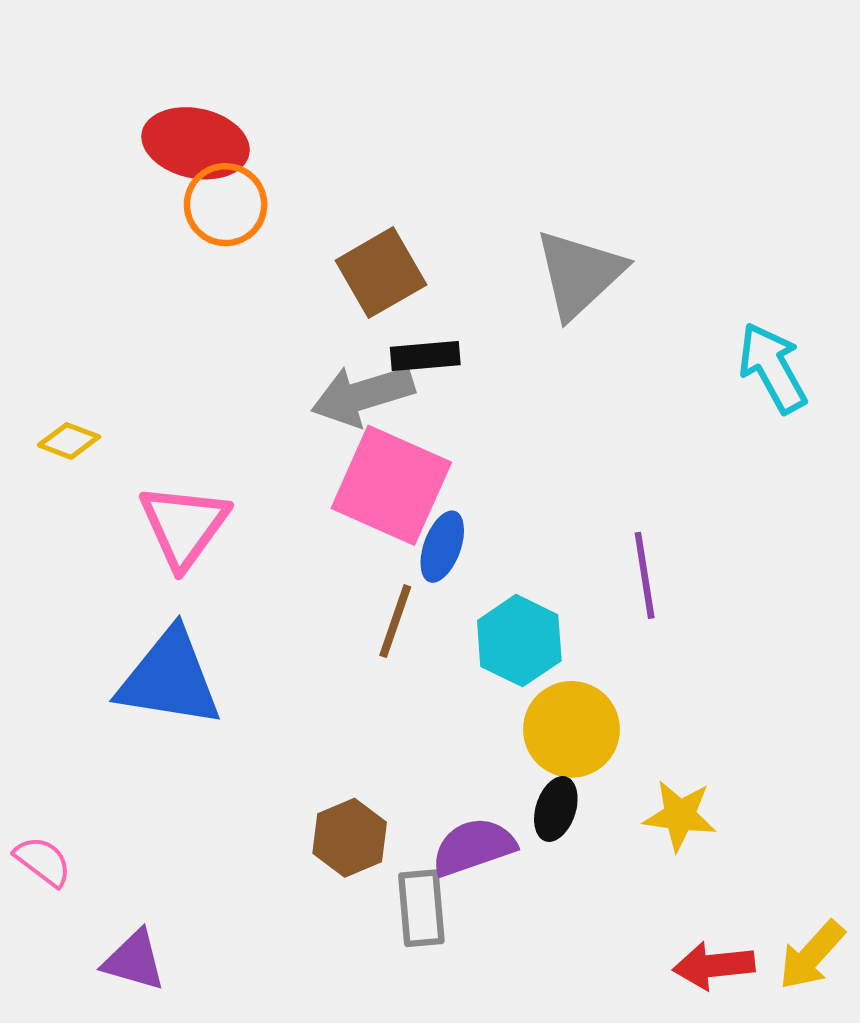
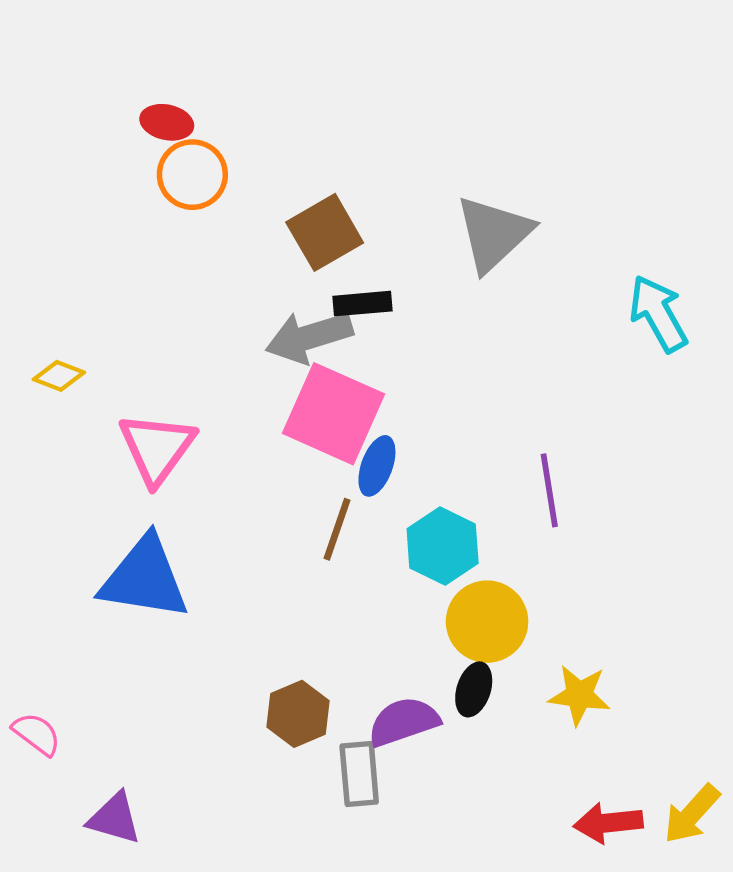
red ellipse: (196, 143) -> (167, 122), size x0.6

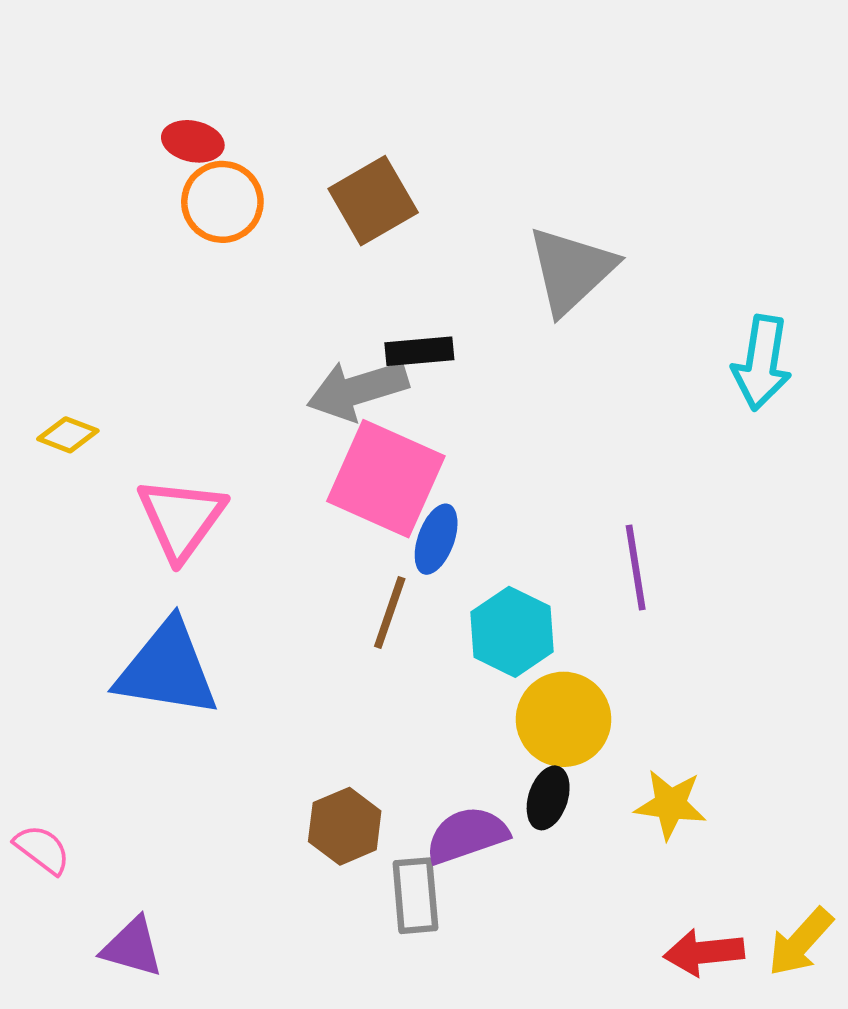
brown square: (325, 232) -> (373, 201), moved
cyan arrow: (658, 314) -> (762, 363), turned -142

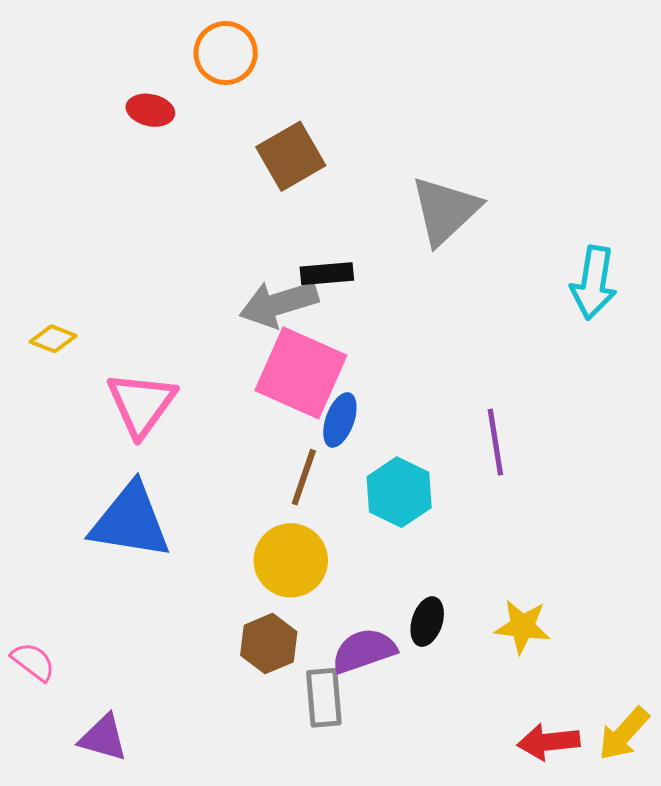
orange circle: (222, 202) -> (226, 53), moved
yellow circle: (564, 719) -> (291, 560), moved

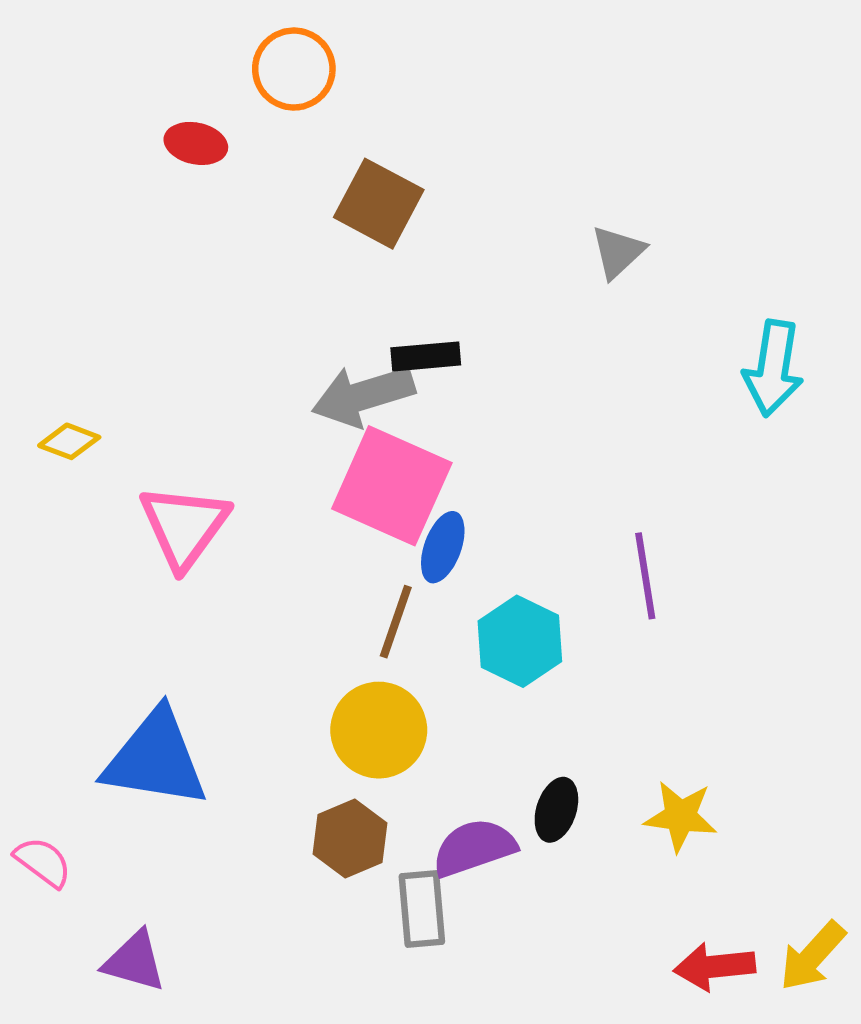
brown square: (291, 156) -> (379, 204), turned -32
gray triangle: (445, 210) -> (618, 252), moved, size x0.6
blue triangle: (130, 521) -> (155, 759), moved

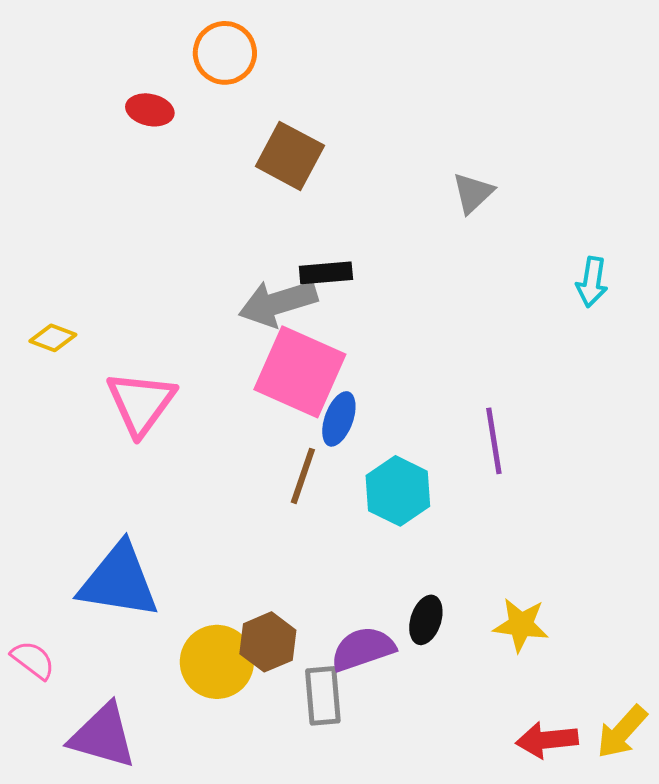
cyan arrow: (773, 368) -> (592, 282), size x0.7
yellow circle: (379, 730) -> (217, 662), moved
purple triangle: (134, 961) -> (103, 736), size x1.4

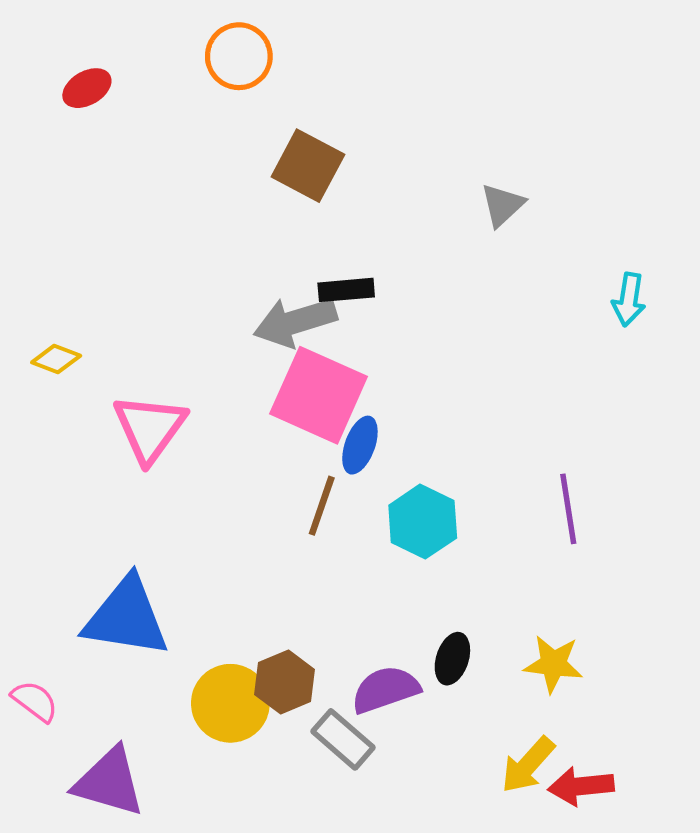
red ellipse: (150, 110) -> (87, 88), moved, turned -42
purple line: (494, 441) -> (568, 509), moved
gray rectangle: (323, 696) -> (343, 739), turned -44
yellow arrow: (622, 732) -> (528, 765), moved

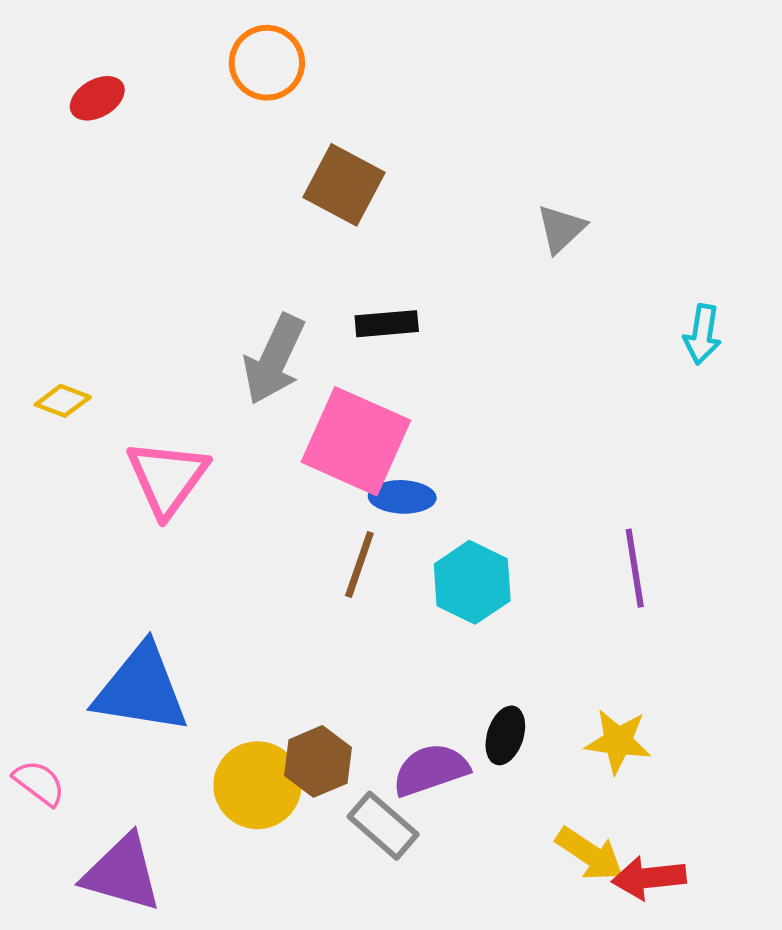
gray arrow: (295, 322) -> (274, 359), moved, turned -48
blue ellipse: (360, 445) -> (402, 497), turned 72
yellow arrow: (528, 765) -> (590, 854), turned -98

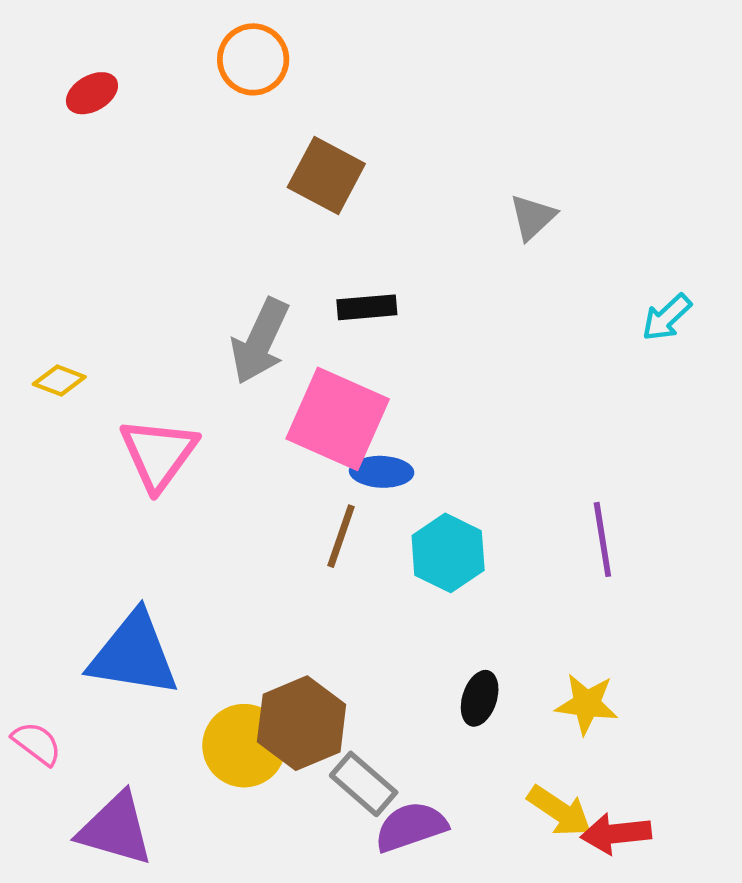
cyan arrow: (702, 334) -> (667, 317), turned 38
brown hexagon: (318, 761) -> (302, 723), size x1.4
purple semicircle: (431, 770) -> (411, 827), moved

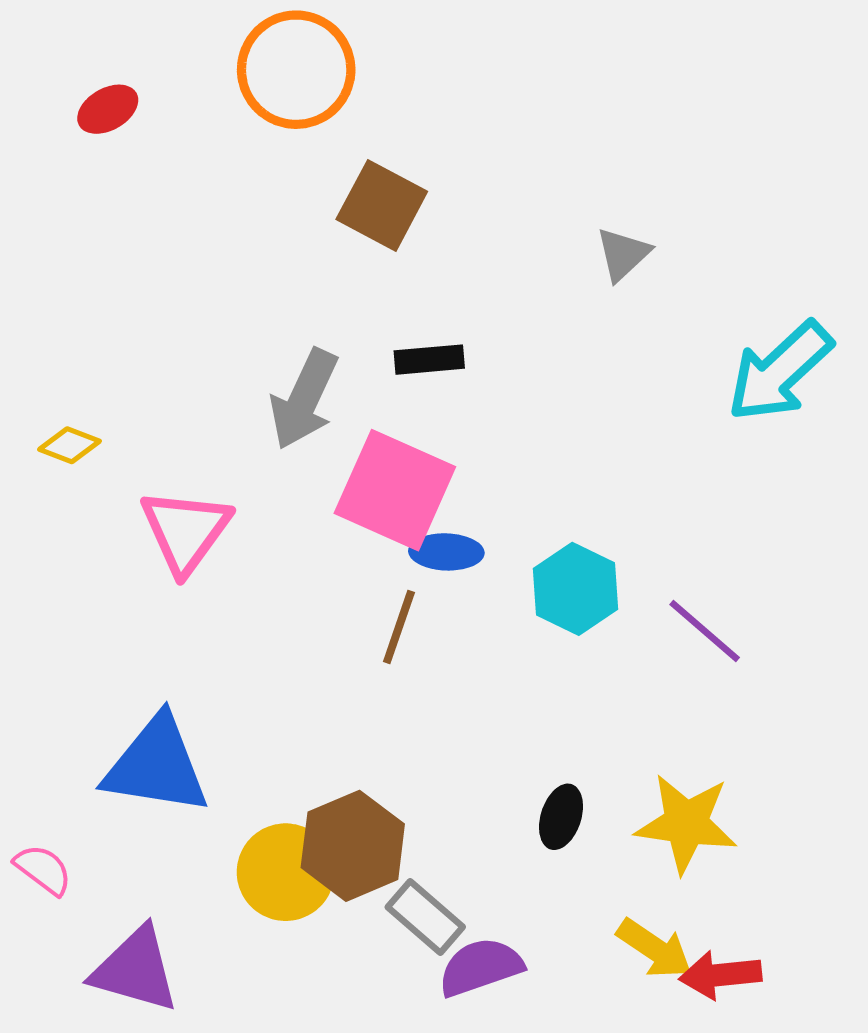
orange circle: (253, 59) -> (296, 70), size x1.4
cyan arrow: (667, 317) -> (780, 371), size x1.8
purple line: (602, 539) -> (705, 631), turned -40
cyan hexagon: (448, 553) -> (576, 589), moved
yellow star: (587, 704) -> (686, 823), size x1.4

